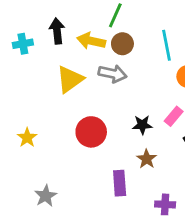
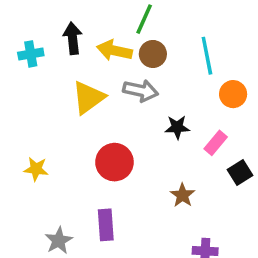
black star: (142, 125) -> (177, 127), moved
yellow star: (27, 138) -> (36, 169), turned -30
purple rectangle: (120, 183) -> (106, 225), moved

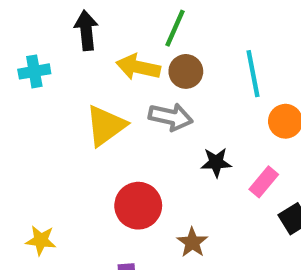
black arrow: (73, 38) -> (86, 30), moved
yellow star: (36, 169) -> (41, 240), moved
brown star: (183, 195) -> (192, 242), moved

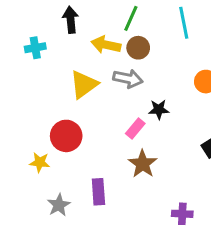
cyan line: (253, 74) -> (184, 23), moved
pink rectangle: (264, 182) -> (135, 129), moved
red circle: (138, 206) -> (66, 136), moved
brown star: (192, 242) -> (143, 164), size x1.4

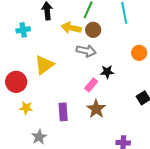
yellow triangle: (84, 84) -> (44, 65), moved
red circle: (66, 136) -> (16, 82), moved
purple rectangle: (98, 192) -> (63, 112), moved

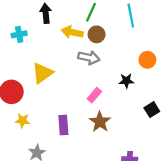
black star: (107, 72) -> (126, 81), moved

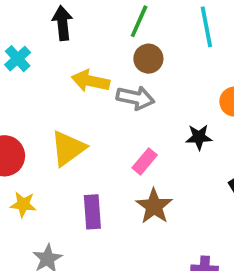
yellow arrow: (72, 32) -> (90, 81), moved
cyan cross: (19, 34) -> (18, 59), turned -32
yellow triangle: (42, 73) -> (68, 148), moved

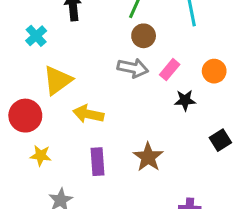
yellow arrow: (90, 81) -> (88, 114), moved
yellow triangle: (68, 148) -> (58, 80), moved
pink rectangle: (145, 161) -> (170, 70), moved

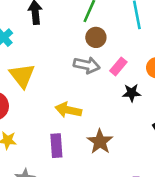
yellow triangle: (58, 80) -> (22, 76), turned -32
yellow arrow: (88, 114) -> (68, 110), moved

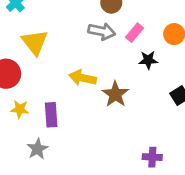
brown star: (100, 142) -> (115, 94), moved
purple rectangle: (56, 146) -> (51, 115), moved

